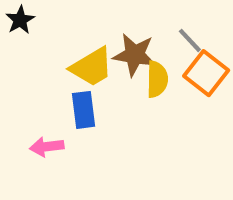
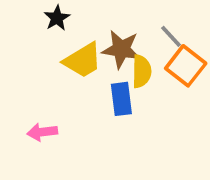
black star: (20, 20) -> (57, 18), moved
blue rectangle: (84, 110) -> (121, 99), moved

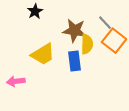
yellow trapezoid: (83, 60) -> (43, 54), moved
pink arrow: (42, 132) -> (16, 81), moved

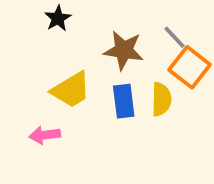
yellow semicircle: (87, 44) -> (161, 99), moved
pink arrow: (16, 81) -> (45, 135), moved

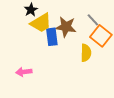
yellow trapezoid: (71, 90) -> (41, 23), moved
blue rectangle: (124, 101) -> (52, 37), moved

